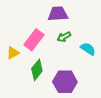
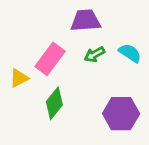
cyan semicircle: (88, 49) -> (130, 53), moved
purple hexagon: (65, 82) -> (121, 114), moved

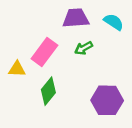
cyan semicircle: (130, 53) -> (114, 22), moved
yellow triangle: (19, 78) -> (17, 69), turned 30

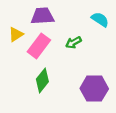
purple trapezoid: (76, 18) -> (42, 16), moved
yellow triangle: (17, 69) -> (16, 34), moved, turned -35

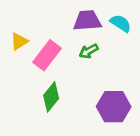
purple trapezoid: (42, 16) -> (87, 21), moved

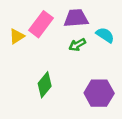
cyan semicircle: (121, 23) -> (105, 35), moved
pink rectangle: (47, 55) -> (41, 24), moved

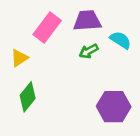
yellow triangle: (17, 36) -> (19, 58), moved
green diamond: (45, 85) -> (28, 97), moved

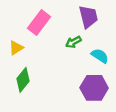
purple trapezoid: (87, 21) -> (88, 17), moved, turned 80
cyan semicircle: (121, 40) -> (100, 56), moved

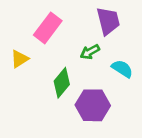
green diamond: (23, 80) -> (62, 83), moved
purple hexagon: (94, 88) -> (93, 105), moved

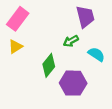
pink rectangle: (48, 28) -> (18, 19), moved

